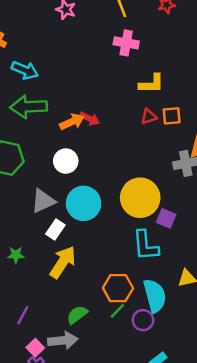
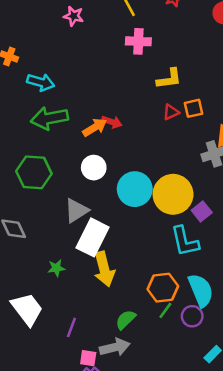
cyan circle: (84, 203) -> (135, 189), moved
purple square: (166, 218) -> (202, 211), turned 36
white rectangle: (55, 230) -> (93, 237), size x1.8
yellow arrow: (63, 262) -> (104, 269), turned 140
pink square: (35, 348) -> (88, 358), turned -30

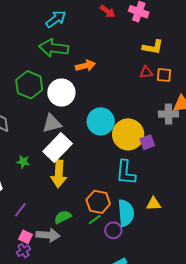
cyan arrow: (41, 82) -> (56, 19), turned -70
red arrow: (112, 122) -> (107, 11), moved
white circle: (94, 168) -> (61, 93), moved, size x1.4
purple square: (202, 211) -> (147, 142), moved

